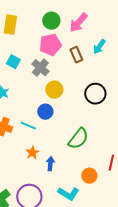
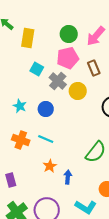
cyan square: (13, 62) -> (37, 69), moved
yellow circle: (54, 90) -> (78, 91), moved
blue circle: (45, 112) -> (46, 109), moved

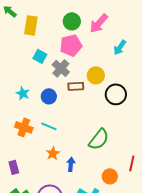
brown rectangle: (94, 68) -> (76, 86), moved, turned -70
yellow circle: (78, 91) -> (96, 75), moved

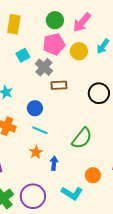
cyan square: (40, 56) -> (23, 55), turned 32
yellow circle: (96, 75) -> (79, 51), moved
blue circle: (49, 96) -> (35, 108), moved
cyan line: (49, 126) -> (40, 130), moved

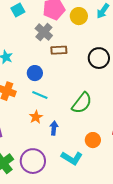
cyan square: (23, 55) -> (18, 10), moved

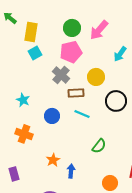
yellow circle: (79, 16) -> (96, 77), moved
cyan line: (40, 95) -> (82, 114), moved
green semicircle: (82, 103) -> (99, 146), size x0.7

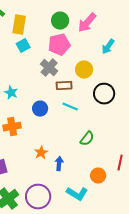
orange cross: (24, 134) -> (12, 127), turned -30

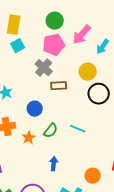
pink arrow: (87, 23) -> (82, 35), moved
yellow circle: (84, 70) -> (88, 72), moved
cyan line: (70, 107) -> (78, 129), moved
green semicircle: (87, 139) -> (51, 131), moved
orange star: (41, 153) -> (29, 138), moved

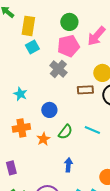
brown rectangle: (59, 86) -> (85, 90), moved

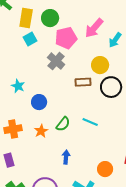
green circle: (69, 22) -> (50, 18), moved
blue circle: (49, 110) -> (39, 102), moved
orange cross: (21, 128) -> (13, 129), moved

